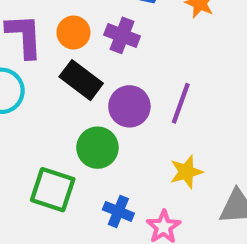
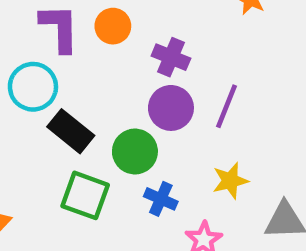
purple cross: (122, 35) -> (171, 57), moved
black rectangle: (81, 80) -> (71, 131), moved
blue cross: (118, 211) -> (161, 199), moved

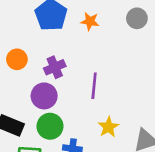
purple cross: (171, 57) -> (55, 67), turned -30
purple circle: (171, 108) -> (44, 96), moved

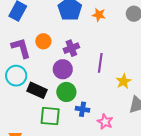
yellow star: (108, 127) -> (124, 81), moved

